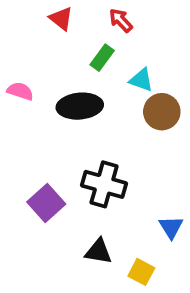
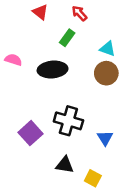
cyan triangle: (141, 80) -> (108, 49), moved
blue triangle: (171, 227) -> (105, 138), moved

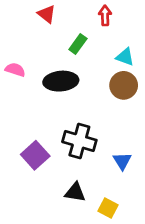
red arrow: (79, 13) -> (105, 15), moved, turned 42

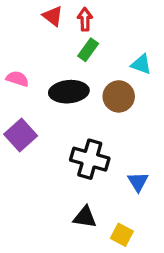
red arrow: (105, 15) -> (85, 19), moved
brown circle: (124, 85) -> (119, 96), moved
purple square: (35, 155) -> (21, 135), moved

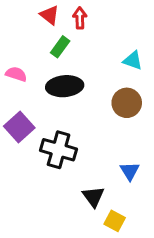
green rectangle: (88, 50) -> (60, 47), moved
brown circle: (119, 96) -> (127, 103), moved
black cross: (90, 159) -> (59, 150), moved
black triangle: (85, 217) -> (93, 197), moved, turned 45

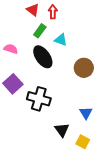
cyan triangle: (133, 60) -> (61, 40), moved
black ellipse: (65, 86) -> (43, 57), turned 60
yellow square: (115, 221) -> (83, 142), moved

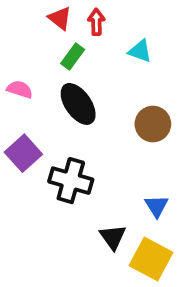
cyan triangle: (61, 40) -> (140, 51), moved
yellow square: (83, 142) -> (151, 259), size x1.6

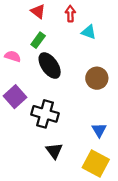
red arrow: (96, 22) -> (70, 14), moved
green rectangle: (73, 57) -> (38, 40), moved
black triangle: (113, 237) -> (54, 151), moved

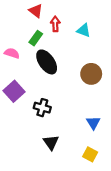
red arrow: (70, 14) -> (55, 24), moved
black cross: (45, 114) -> (42, 108), size x0.7
yellow square: (96, 164) -> (90, 154), size x0.6

